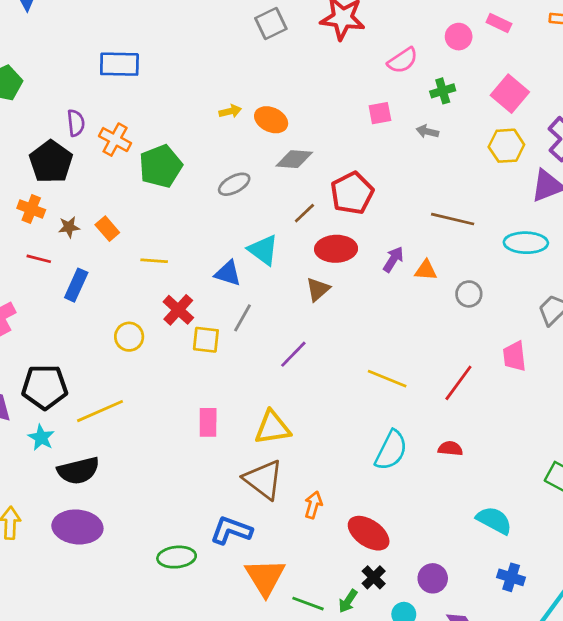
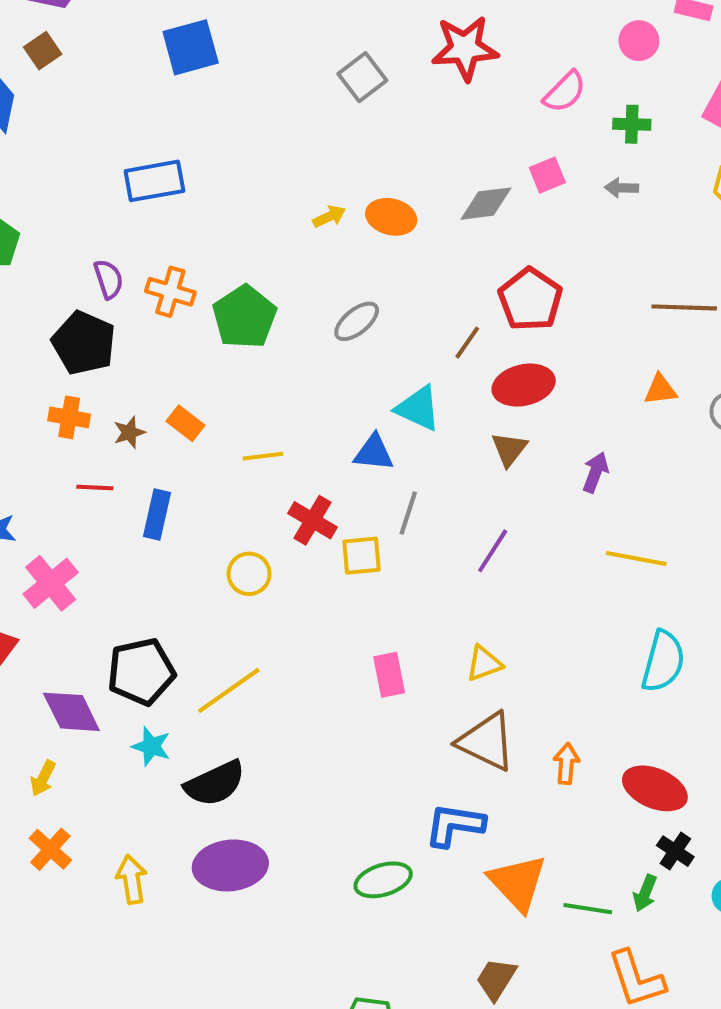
green cross: (443, 91) -> (632, 124), turned 30
gray diamond: (294, 159) -> (486, 204), moved
purple arrow: (393, 259) -> (595, 472), moved
yellow triangle: (272, 428) -> (484, 664), size x0.7

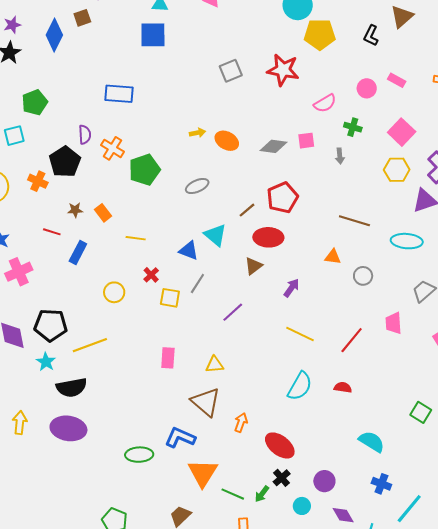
gray arrow: (621, 188) -> (340, 156), turned -112
orange cross: (69, 417) -> (38, 181), moved
red cross: (313, 520) -> (151, 275), size x0.7

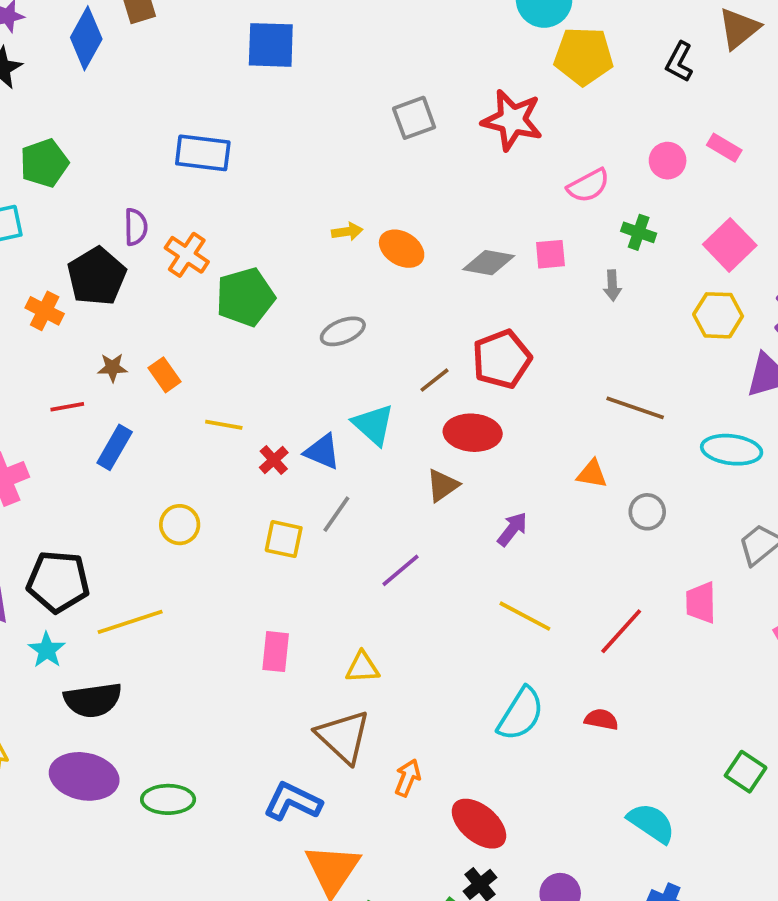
red line: (52, 232) -> (67, 407), turned -30
red cross: (151, 275) -> (274, 460), moved
green ellipse: (139, 455) -> (168, 799), moved

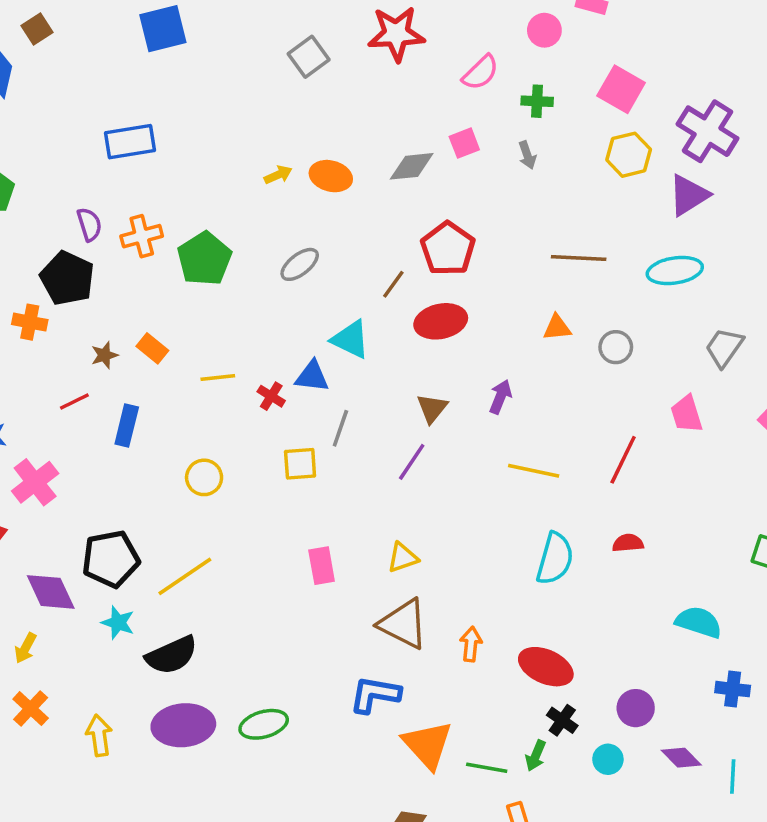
orange cross: (187, 255) -> (142, 236), turned -33
brown triangle: (443, 485) -> (432, 408), moved

